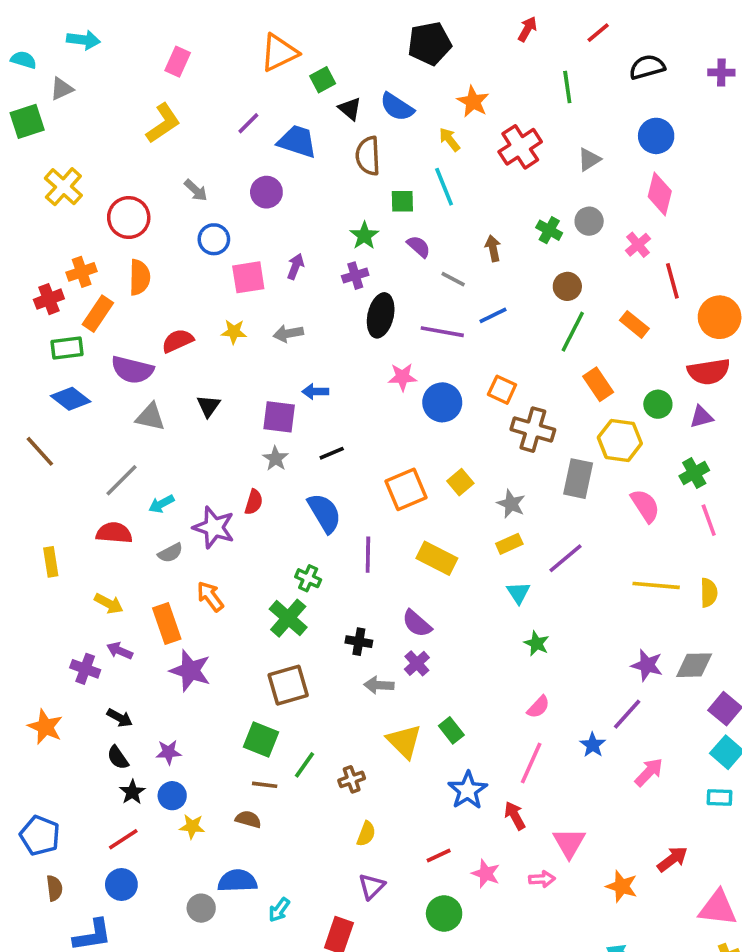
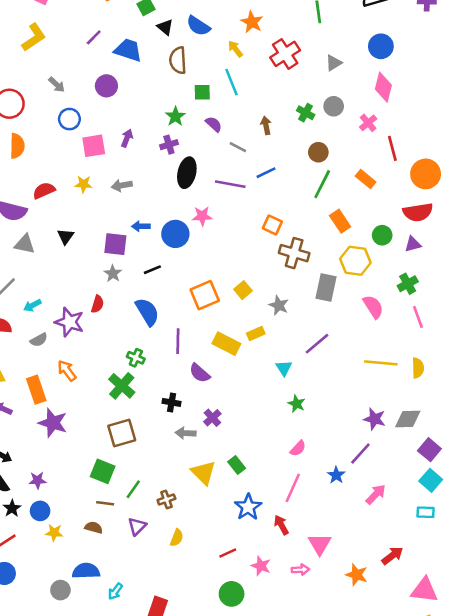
blue circle: (442, 402) -> (175, 234), moved
yellow rectangle: (509, 544) -> (256, 333), moved
purple semicircle: (417, 624) -> (200, 373), moved
purple triangle: (372, 886) -> (137, 526), moved

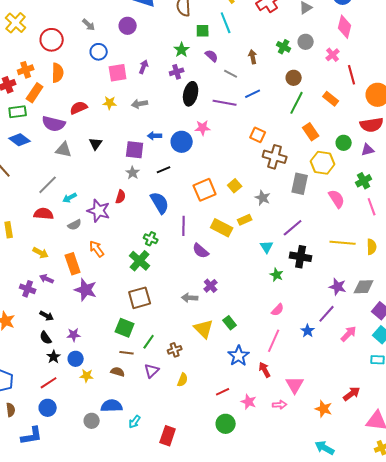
black cross: (172, 402) -> (301, 257), moved, size x1.5
pink arrow: (376, 494) -> (349, 334), moved

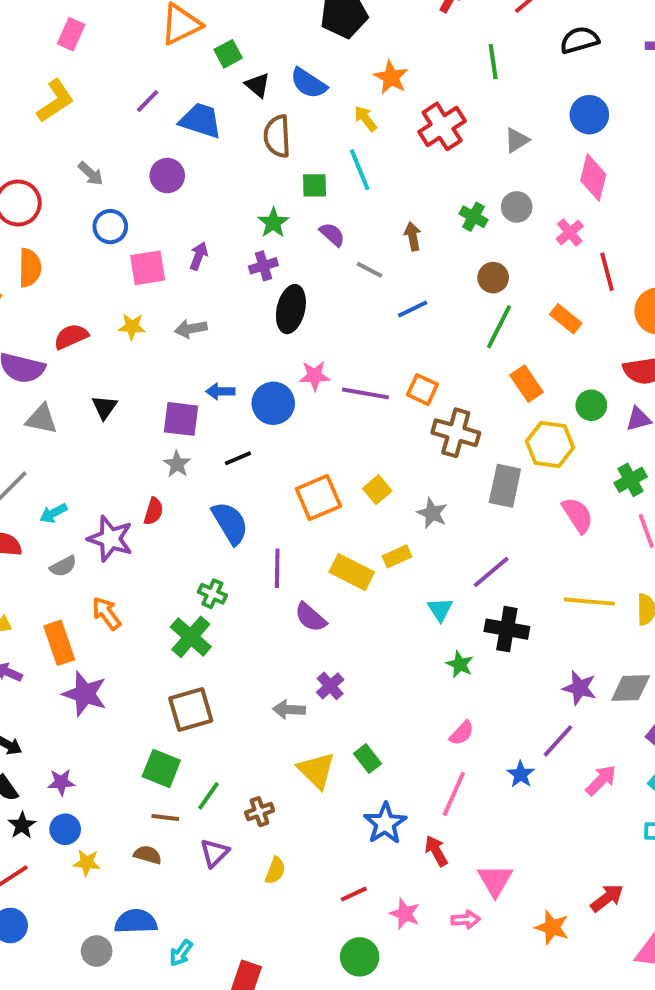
purple line: (225, 103) -> (366, 393), moved

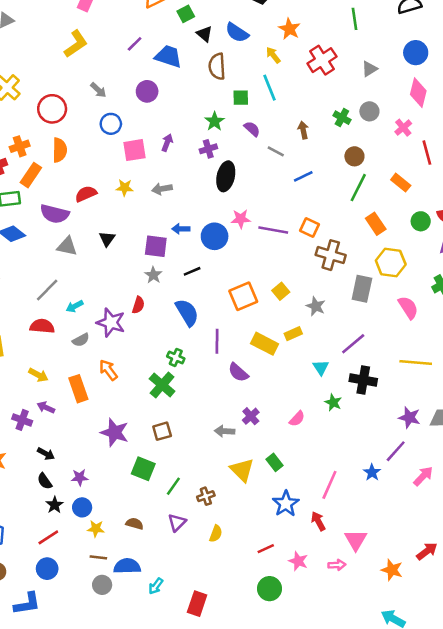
green circle: (591, 405) -> (421, 221), moved
purple star: (85, 694) -> (115, 432), moved
brown square: (191, 710) -> (162, 431), size x0.7
pink semicircle: (462, 733) -> (297, 419), moved
brown line: (165, 817) -> (98, 557), moved

